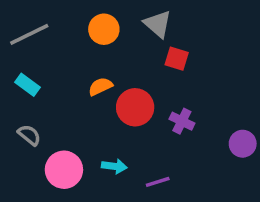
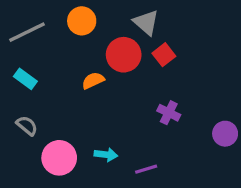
orange circle: (104, 29) -> (82, 21), moved
red square: (177, 59) -> (164, 55), turned 35
red circle: (135, 107) -> (124, 55), moved

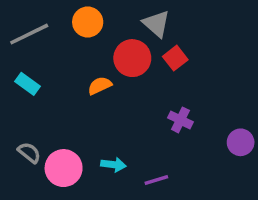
gray semicircle: (27, 126) -> (29, 153), moved

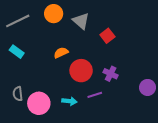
gray triangle: (156, 24) -> (81, 21), moved
red circle: (132, 58) -> (81, 71), moved
gray semicircle: (29, 153) -> (18, 94), turned -136
purple line: (156, 180) -> (95, 95), moved

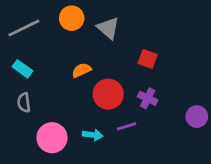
red square: (107, 36) -> (148, 59), moved, turned -32
gray semicircle: (18, 94) -> (24, 103), moved

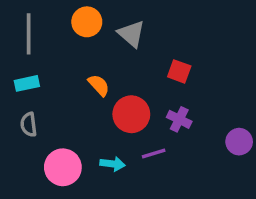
gray line: (24, 28) -> (29, 34), turned -64
cyan rectangle: (22, 69) -> (27, 83), turned -48
orange semicircle: (81, 70) -> (99, 85), turned 72

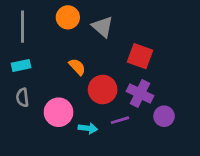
red square: (179, 71) -> (140, 56), size x1.4
purple cross: (179, 119) -> (140, 94), size x1.4
purple circle: (239, 142) -> (164, 116), moved
pink circle: (63, 167) -> (58, 112), moved

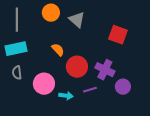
red square: (140, 56) -> (118, 35), moved
cyan rectangle: (21, 65) -> (16, 49), size x1.5

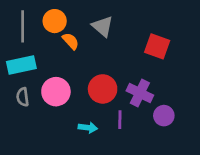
orange circle: (51, 13) -> (55, 21), moved
orange semicircle: (58, 50) -> (71, 41), moved
pink circle: (44, 84) -> (56, 92), moved
purple line: (90, 90) -> (120, 120), turned -72

